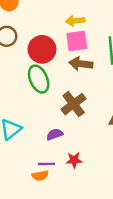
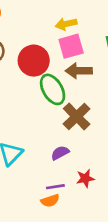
green ellipse: (39, 79) -> (53, 89), moved

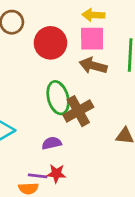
green ellipse: (53, 89) -> (58, 98), moved
red star: (85, 178) -> (56, 173), moved

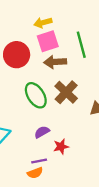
brown cross: (78, 111) -> (66, 92), moved
red star: (56, 173) -> (61, 147), moved

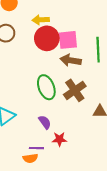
yellow arrow: (43, 23) -> (41, 20), moved
red circle: (17, 55) -> (47, 38), moved
purple semicircle: (42, 132) -> (45, 122), turned 72

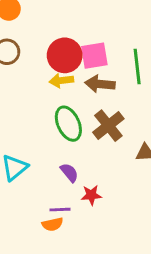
yellow arrow: (41, 20) -> (61, 81), moved

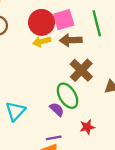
green ellipse: (68, 124) -> (68, 96), moved
red star: (91, 195) -> (87, 127), moved

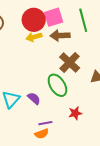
purple semicircle: (57, 109) -> (34, 98), moved

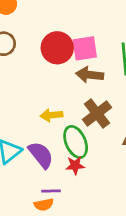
yellow arrow: (34, 37) -> (51, 115), moved
purple semicircle: (34, 98) -> (41, 155), size x1.5
red star: (75, 113) -> (75, 165), moved

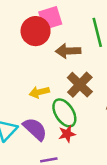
pink square: (85, 48) -> (50, 18), moved

